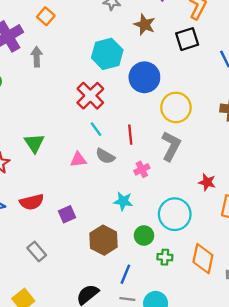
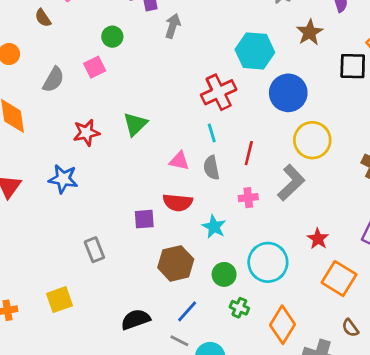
gray semicircle: (105, 156) -> (211, 168), turned 30
red semicircle: (32, 202) -> (178, 202), moved

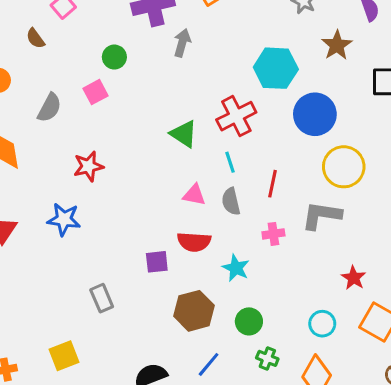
green triangle: (135, 124) -> (184, 134), moved, turned -40
gray L-shape: (291, 183) -> (321, 215), turned -126
cyan circle: (268, 262) -> (322, 324), moved, size x0.6

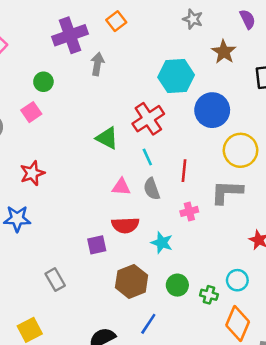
green cross: (267, 358) -> (209, 295), moved

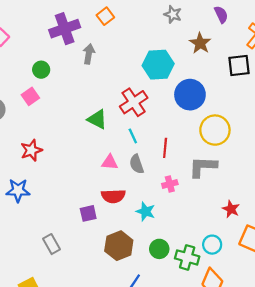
green cross: (209, 295) -> (187, 257), size x1.5

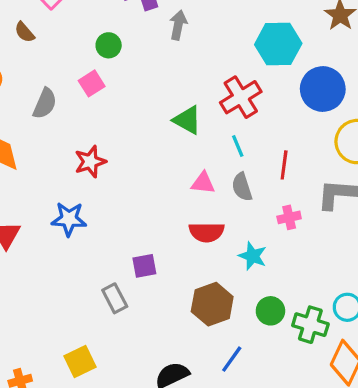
purple square: (88, 213) -> (144, 266), moved

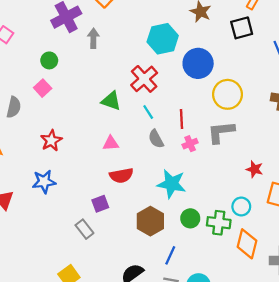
pink triangle: (203, 183) -> (111, 143), moved
pink cross: (289, 217) -> (190, 144), moved
red semicircle: (207, 232) -> (121, 175), moved
cyan star: (253, 256) -> (172, 184), size x1.5

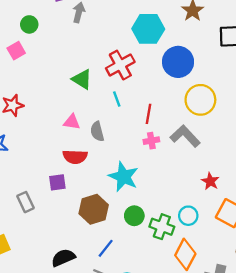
gray L-shape: (221, 132) -> (185, 136), turned 40
gray semicircle: (156, 139) -> (97, 131), moved
purple square: (100, 204) -> (57, 182), moved

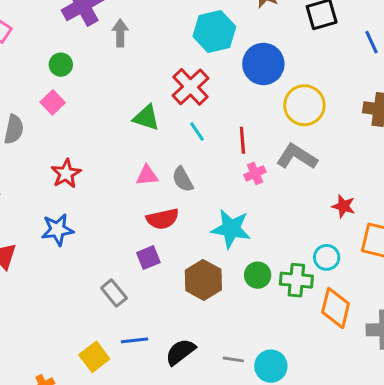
blue line: (106, 248) -> (135, 340), moved, turned 60

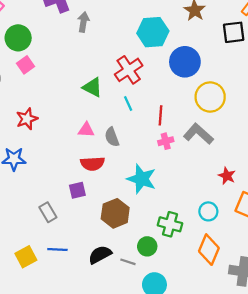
green circle: (61, 65) -> (18, 38), moved, size x1.5
green circle: (258, 275) -> (147, 246), moved
green cross: (296, 280) -> (170, 224), moved
black semicircle: (180, 352) -> (100, 255), moved
gray line: (233, 359) -> (128, 262), moved

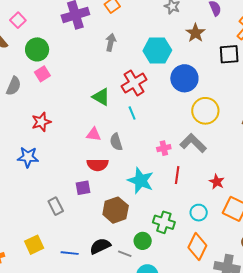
gray arrow: (83, 22) -> (111, 42), moved
red line: (160, 115) -> (177, 175), moved
blue line: (57, 249) -> (70, 253), moved

